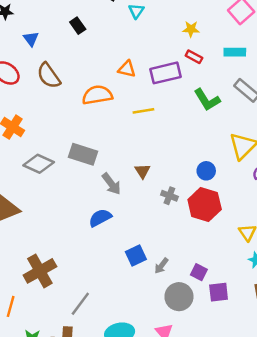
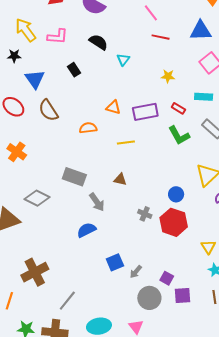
blue triangle: (31, 39) -> (35, 79), size x1.5
red rectangle: (194, 57) -> (178, 108), moved
orange semicircle: (97, 95) -> (88, 128), size x0.7
gray diamond: (39, 164) -> (37, 198), moved
brown triangle: (142, 171) -> (120, 179), moved, turned -48

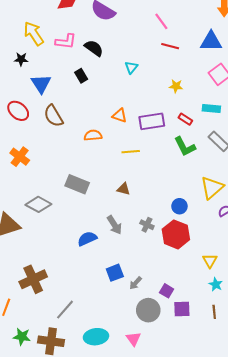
black semicircle: (98, 42) -> (94, 48), moved
gray arrow: (97, 202) -> (114, 225), moved

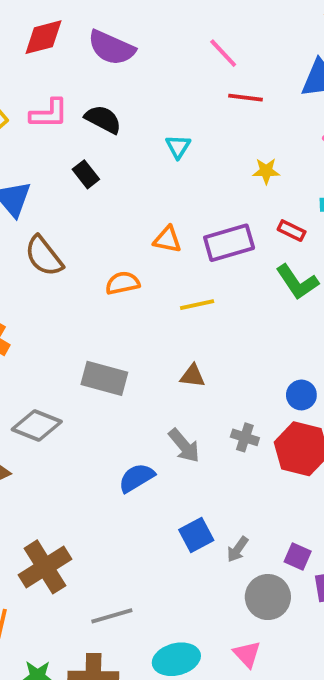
gray line: (65, 310) -> (112, 616), turned 40

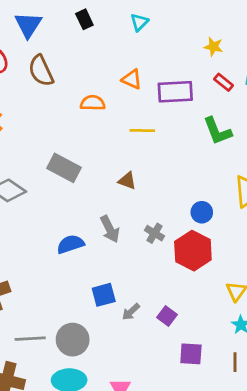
cyan triangle: (178, 147) -> (139, 22), moved
red rectangle: (292, 231) -> (224, 82), moved
purple square: (298, 556) -> (167, 316), moved
gray circle: (268, 597) -> (73, 340), moved

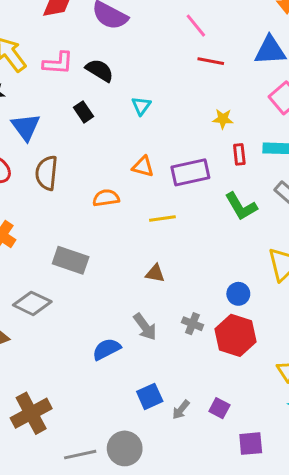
brown semicircle: (41, 71) -> (47, 173), turned 40
red rectangle: (224, 82) -> (239, 154), turned 54
gray rectangle: (64, 168) -> (71, 260), moved

